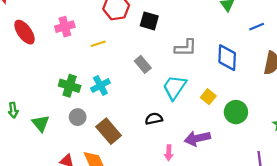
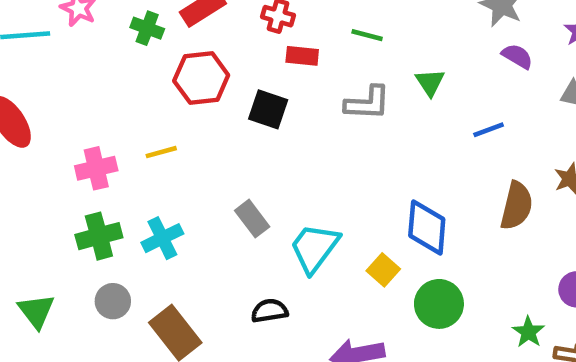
pink cross: (65, 27) -> (96, 168), moved
gray L-shape: (186, 48) -> (368, 103), moved
blue diamond: (227, 58) -> (427, 227), moved
gray rectangle: (143, 64) -> (252, 219), moved
green cross: (70, 86) -> (99, 236), turned -35

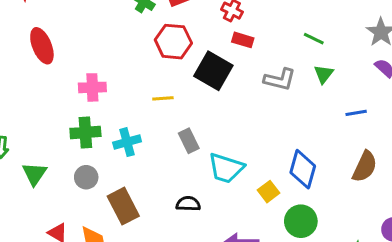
green line: (367, 35) -> (314, 39), moved
black square: (268, 109) -> (213, 71), size x1.4
yellow line: (161, 152) -> (163, 98), moved
cyan trapezoid: (314, 248) -> (226, 168), turned -120

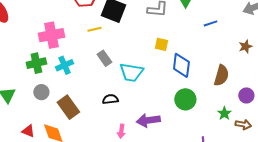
pink cross: (92, 87) -> (51, 35), moved, size x1.4
yellow line: (163, 98) -> (95, 29), moved
brown semicircle: (365, 166) -> (221, 75), moved
yellow square: (269, 192) -> (161, 44), moved, turned -32

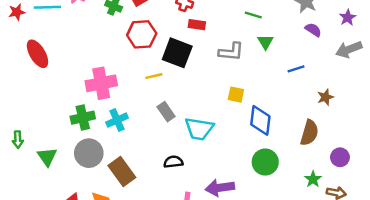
brown star: (245, 46) -> (325, 97), moved
gray circle: (41, 92) -> (89, 153), size x1.5

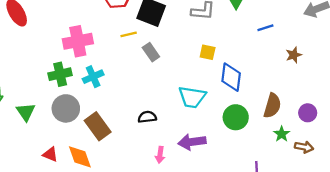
gray rectangle: (166, 112) -> (151, 52), moved
cyan trapezoid: (199, 129) -> (192, 97), moved
brown semicircle: (309, 133) -> (272, 106), moved

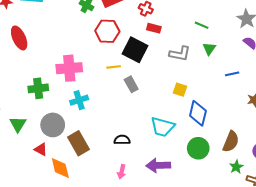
green cross: (60, 74) -> (38, 88), moved
red triangle: (50, 154) -> (41, 149), moved
pink arrow: (160, 155) -> (122, 172), moved

